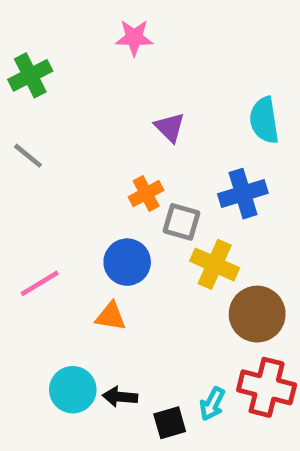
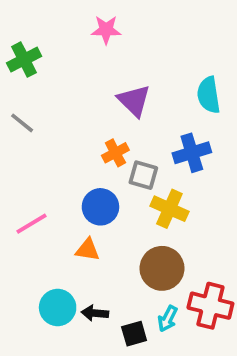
purple triangle: (170, 127) -> (134, 101), size x1.4
brown circle: (257, 314) -> (162, 268), moved

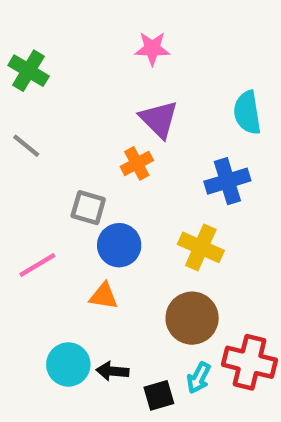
pink star: (106, 30) -> (152, 49), moved
green cross: (24, 60) -> (29, 71), turned -32
orange cross: (115, 153) -> (137, 163), moved
gray square: (143, 175) -> (88, 208), moved

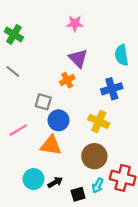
orange triangle: (104, 296) -> (51, 145), size x1.5
black arrow: (113, 371) -> (55, 182), turned 144

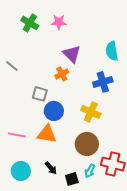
pink star: (75, 24) -> (59, 22), moved
green cross: (14, 34) -> (30, 23), moved
pink line: (18, 130) -> (17, 135), moved, turned 42
cyan circle: (33, 179) -> (21, 171), moved
black arrow: (55, 182) -> (51, 168), turned 80

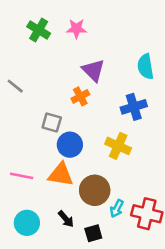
brown circle: (87, 144) -> (95, 190), moved
cyan arrow: (90, 171) -> (117, 209), moved

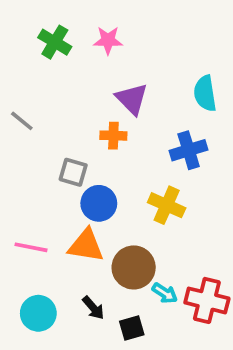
orange cross: (80, 96) -> (113, 136), turned 30
cyan arrow: (117, 209) -> (165, 293), turned -84

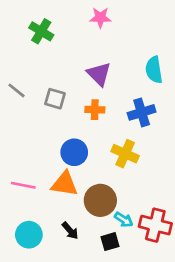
pink star: (108, 40) -> (100, 18), moved
orange cross: (113, 136) -> (95, 110), moved
gray square: (73, 172) -> (55, 99), moved
black square: (132, 328) -> (110, 242), moved

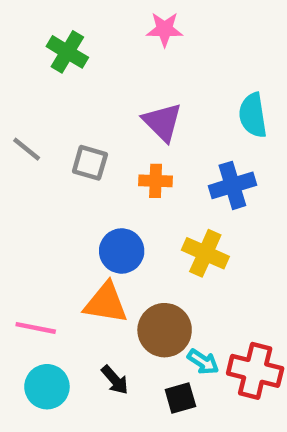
pink line: (23, 185) -> (36, 328), moved

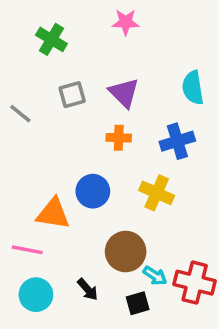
gray square: (90, 163) -> (72, 95), moved, turned -32
orange triangle: (106, 303) -> (53, 214), moved

